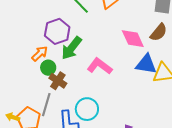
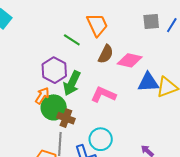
brown semicircle: (159, 32) -> (106, 54), moved
pink diamond: (133, 39) -> (130, 60), turned -40
green circle: (48, 68) -> (54, 107), size x1.6

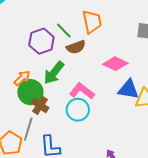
brown semicircle: (106, 54) -> (76, 47), moved, turned 30
purple hexagon: (54, 70) -> (41, 41), moved
cyan circle: (101, 139) -> (78, 110), moved

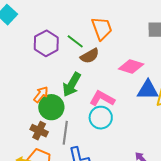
purple hexagon: (41, 41) -> (46, 43), moved
brown cross: (40, 105) -> (39, 131), moved
gray line: (28, 129) -> (65, 133), moved

